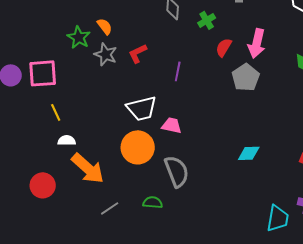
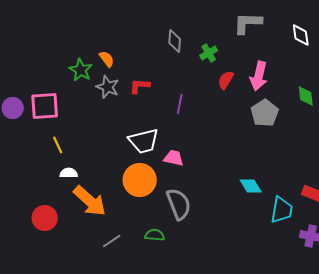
red L-shape: (138, 53) -> (140, 86), turned 30
gray pentagon: (246, 77) -> (265, 113), moved
cyan diamond: (249, 153) -> (251, 186), turned 60
cyan trapezoid: (278, 218) -> (282, 210), moved

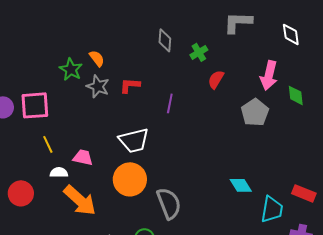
pink arrow: (259, 76) -> (269, 75), moved
pink trapezoid: (174, 158) -> (83, 157), moved
red circle: (45, 218) -> (21, 193), moved

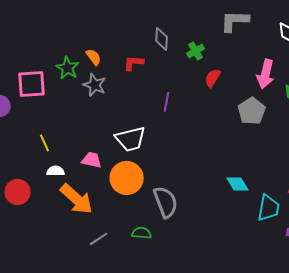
red L-shape: (130, 85) -> (134, 63), moved
pink square: (35, 105) -> (32, 84), moved
pink trapezoid: (83, 157) -> (92, 160), moved

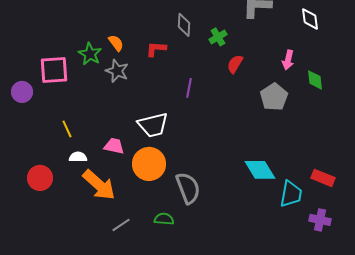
pink arrow: (266, 74) -> (288, 60), size x0.7
cyan diamond: (238, 184) -> (260, 170), size x1.4

